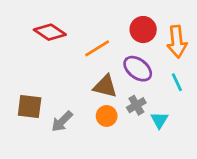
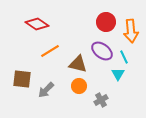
orange line: (97, 48) -> (50, 51), moved
cyan line: (177, 82) -> (124, 57), moved
gray cross: (136, 105) -> (101, 100), moved
cyan triangle: (159, 120) -> (118, 74), moved

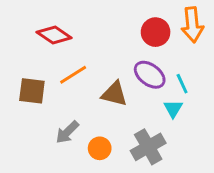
orange arrow: (131, 31) -> (192, 25), moved
brown square: (22, 79) -> (32, 91), moved
orange circle: (79, 86) -> (100, 148), moved
gray cross: (101, 100) -> (148, 147), size x1.6

